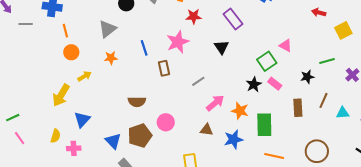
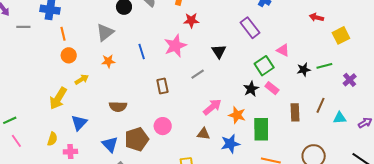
purple rectangle: (233, 19) -> (250, 28), moved
brown rectangle: (164, 68) -> (162, 86), moved
black star: (307, 77) -> (304, 70), moved
gray line: (198, 81) -> (198, 74), moved
brown semicircle: (137, 102) -> (118, 107), moved

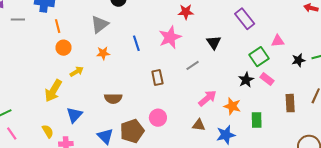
pink triangle: (283, 50) -> (278, 41), turned -32
green rectangle: (261, 129) -> (257, 120), size x0.7
yellow semicircle: (52, 139) -> (48, 131), turned -48

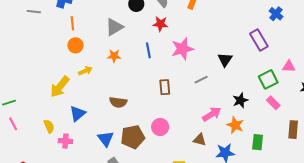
red star: (186, 12) -> (160, 24), moved
black star: (246, 80) -> (240, 100), moved

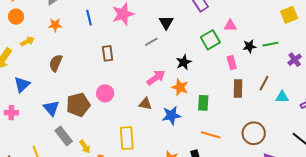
gray line: (201, 80) -> (151, 42), moved
brown semicircle: (118, 102) -> (56, 63), moved, turned 108
pink rectangle: (273, 103) -> (232, 63), moved, turned 32

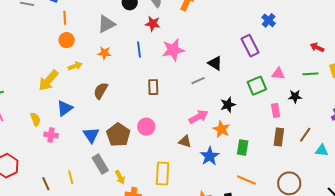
black triangle: (166, 22) -> (215, 63), turned -35
green line: (270, 44) -> (310, 74), moved
brown pentagon: (78, 105) -> (118, 135), turned -30
blue star: (171, 115) -> (210, 156), turned -30

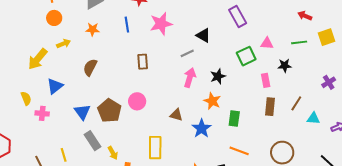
pink arrow: (198, 117) -> (190, 78), moved, turned -42

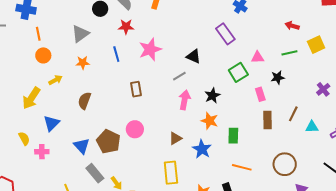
brown triangle: (176, 115) -> (175, 138), turned -40
yellow rectangle: (155, 148) -> (171, 173), moved

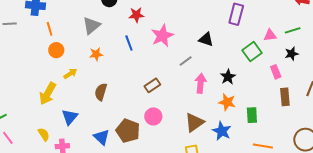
purple rectangle: (225, 34) -> (236, 14), turned 55
green line: (289, 53) -> (293, 30), moved
gray line: (179, 76) -> (186, 61), moved
brown rectangle: (136, 89) -> (152, 85), moved, turned 70
brown triangle: (175, 138) -> (194, 122), size x1.5

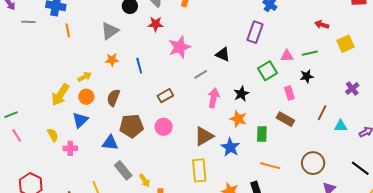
blue line: (129, 43) -> (139, 66), moved
orange circle: (56, 50) -> (86, 97), moved
brown rectangle: (285, 97) -> (285, 119), moved, turned -60
brown pentagon: (128, 131) -> (131, 126), moved, turned -30
blue triangle: (102, 137) -> (110, 143), turned -42

